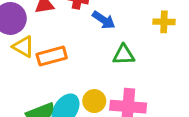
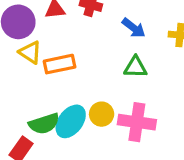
blue arrow: (104, 20) -> (134, 28), moved

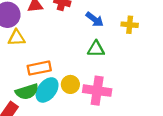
yellow triangle: (30, 52) -> (16, 38), turned -36
orange rectangle: (60, 64) -> (39, 68), moved

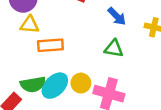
orange rectangle: (39, 68) -> (50, 45), moved

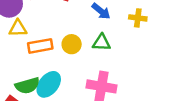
yellow circle: (81, 83) -> (72, 44), moved

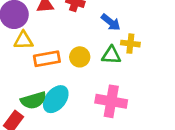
yellow cross: (138, 18) -> (130, 44), moved

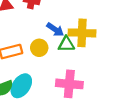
blue arrow: (111, 22) -> (55, 30), moved
yellow cross: (130, 44) -> (82, 33), size x1.6

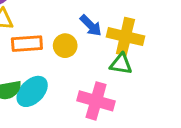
green triangle: (66, 44) -> (121, 64), moved

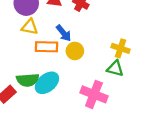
blue arrow: (91, 26) -> (64, 33), moved
yellow cross: (125, 37) -> (121, 48), size x0.7

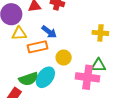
yellow circle: (75, 51) -> (64, 58), moved
green triangle: (115, 69) -> (98, 65), moved

